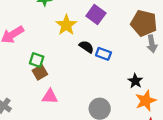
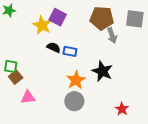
yellow star: (66, 25) -> (42, 25), moved
black star: (135, 81) -> (102, 71), size x1.5
orange star: (146, 101) -> (76, 80), moved

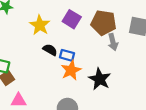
purple square: (58, 17) -> (72, 19), moved
orange star: (76, 80) -> (71, 70), moved

